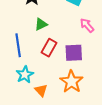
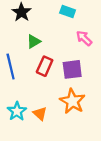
cyan star: (25, 75) -> (17, 111), moved

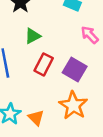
purple square: (72, 69) -> (75, 69), turned 35

